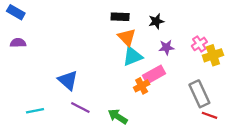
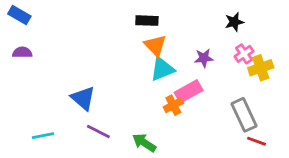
black star: (156, 21) -> (234, 22), moved

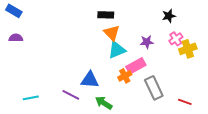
blue triangle: (83, 98) -> (90, 80), moved, turned -36
gray rectangle: (244, 115) -> (154, 88), moved

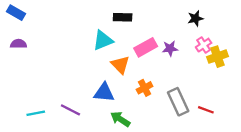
orange triangle: (112, 33) -> (120, 65), moved
cyan triangle: (117, 50) -> (103, 40), moved
pink rectangle: (136, 66) -> (146, 47), moved
purple line: (71, 95) -> (70, 110), moved
red line: (185, 102) -> (206, 110), moved

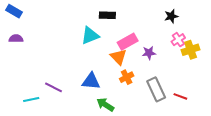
purple star: (170, 48) -> (149, 53), moved
orange triangle: (120, 65) -> (118, 57), moved
purple line: (70, 110) -> (54, 87), moved

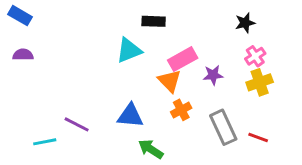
yellow cross: (191, 50) -> (260, 82), moved

